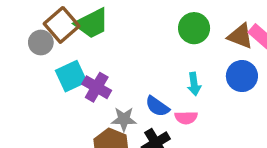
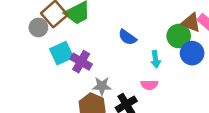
green circle: (194, 28) -> (179, 36), moved
blue semicircle: (157, 106) -> (127, 37), moved

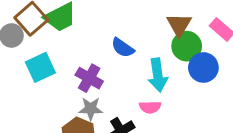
brown triangle: (191, 23) -> (179, 25), moved, turned 40
cyan arrow: (155, 59) -> (158, 75), size x1.5
purple cross: (81, 62) -> (89, 78), moved

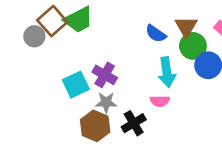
blue semicircle: (123, 48) -> (156, 34), moved
cyan square: (40, 67) -> (76, 85), moved

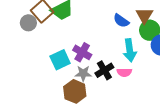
black cross: (134, 123) -> (104, 70), moved

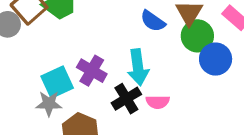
cyan arrow: (130, 50) -> (138, 67), moved
gray star: (83, 73) -> (49, 104), moved

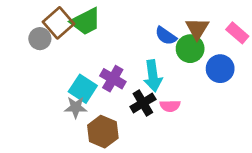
green circle: (197, 36) -> (190, 49), moved
cyan square: (57, 82) -> (83, 89), turned -32

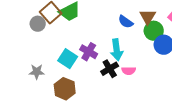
green circle: (190, 49) -> (154, 31), moved
gray star: (76, 107) -> (37, 72), moved
brown hexagon: (103, 132) -> (65, 89), moved

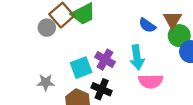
cyan square: (68, 59) -> (81, 68), turned 36
black cross: (110, 69) -> (102, 89), moved, turned -36
pink semicircle: (129, 71) -> (151, 81), size x1.5

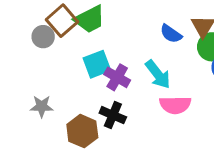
cyan arrow: (137, 57) -> (158, 74), turned -30
cyan square: (81, 68) -> (97, 64), moved

